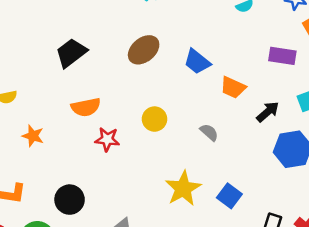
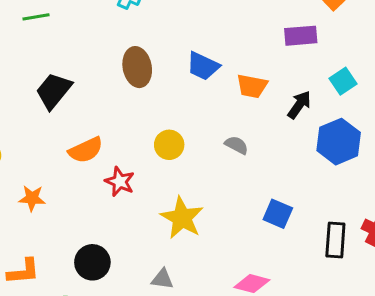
brown ellipse: (144, 50) -> (137, 67), turned -48
red star: (107, 139) -> (120, 182), turned 30
yellow star: (183, 188) -> (182, 218), moved

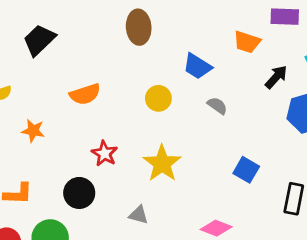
blue trapezoid: (203, 66) -> (197, 66), moved
orange trapezoid: (252, 86) -> (247, 42), moved
black trapezoid: (54, 91) -> (39, 40), moved
red star: (120, 182) -> (104, 153), moved

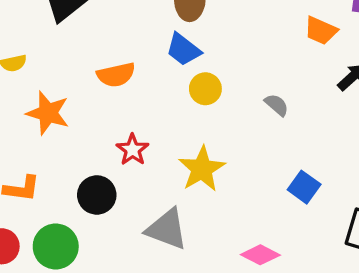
blue trapezoid: (197, 66) -> (183, 50), moved
orange star: (33, 131) -> (48, 113), size x1.5
gray triangle: (139, 215) -> (167, 229), size x1.8

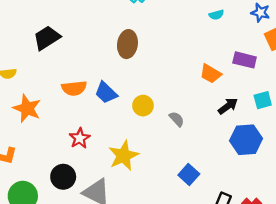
blue trapezoid: (183, 50) -> (106, 93), moved
yellow circle: (205, 89) -> (143, 106), moved
black circle: (97, 195) -> (63, 177), moved

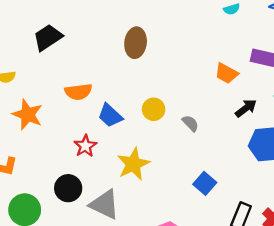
blue trapezoid: (106, 93) -> (110, 116), moved

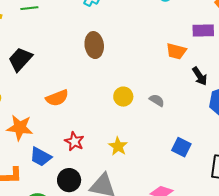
black arrow: (246, 108) -> (200, 76), turned 108
blue trapezoid: (110, 116) -> (41, 157), moved
yellow star: (133, 164) -> (118, 146), size x0.7

